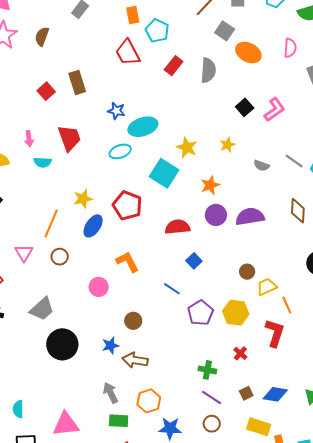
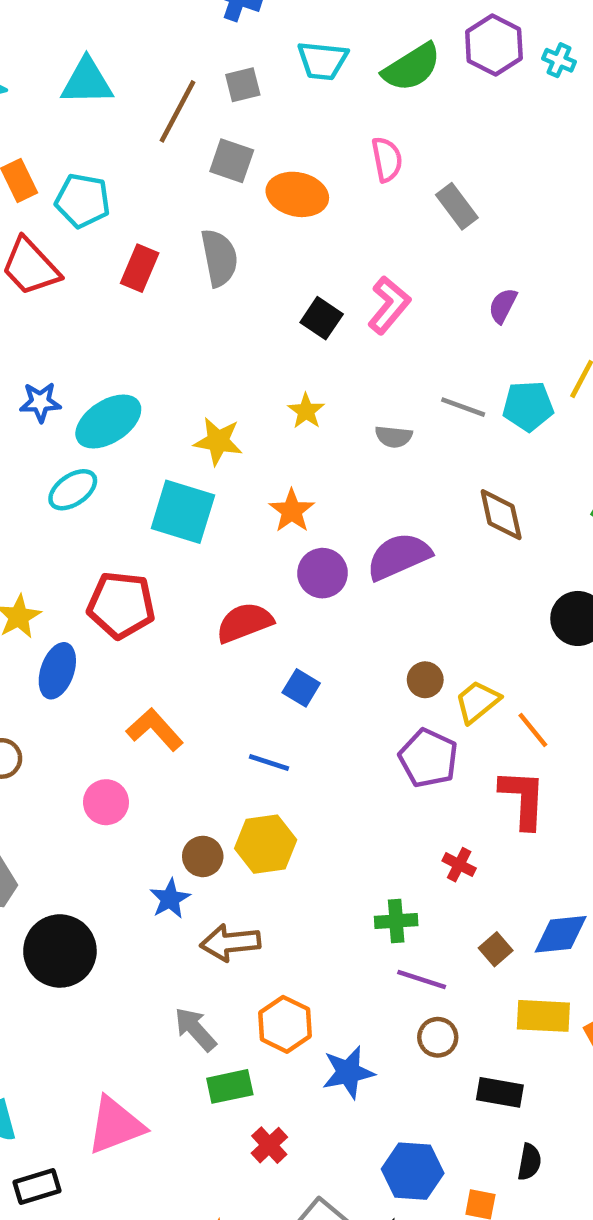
purple pentagon: (200, 313) -> (428, 758), moved
yellow hexagon: (236, 313) -> (266, 844), moved
blue star: (110, 346) -> (170, 899), moved

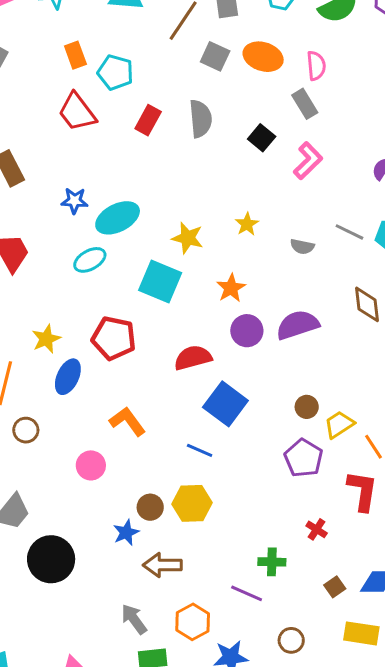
orange ellipse: (297, 194) -> (263, 57), moved
gray rectangle: (457, 206) -> (305, 104), moved
black square: (322, 318) -> (262, 138), moved
blue square: (301, 688) -> (225, 404), size x1.8
purple line: (422, 980) -> (247, 593), moved

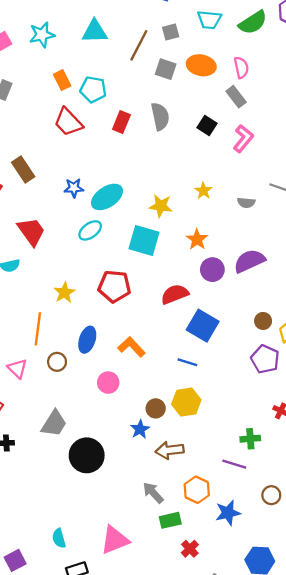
blue ellipse: (68, 377) -> (87, 340), moved

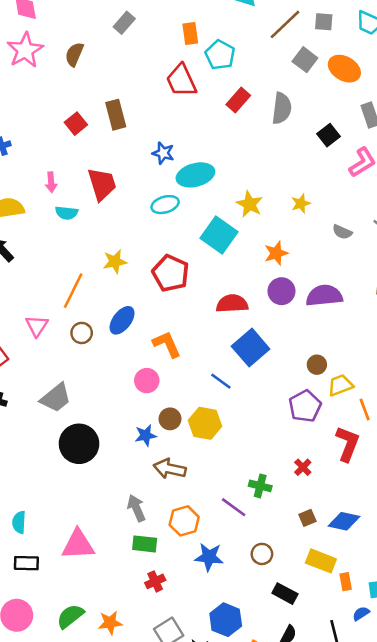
pink circle: (108, 383) -> (147, 381), moved

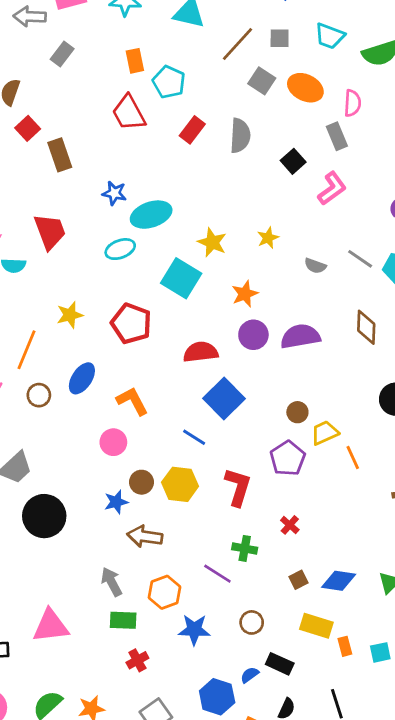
red square: (76, 124) -> (28, 128), moved
red L-shape: (348, 444) -> (238, 487), moved
blue semicircle: (361, 613) -> (250, 675), moved

